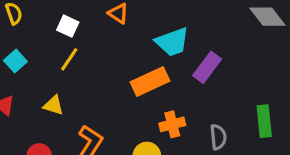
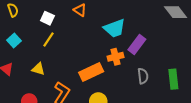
orange rectangle: (150, 82) -> (91, 72), moved
orange cross: (172, 124) -> (115, 57), moved
gray semicircle: (218, 137) -> (143, 76), moved

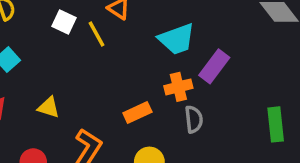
yellow line: (48, 40) -> (96, 34), moved, turned -63
orange rectangle: (91, 72) -> (137, 113), size x0.7
gray semicircle: (143, 76) -> (194, 119), moved

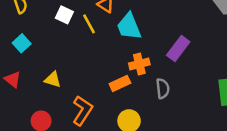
cyan trapezoid: (177, 39) -> (129, 26), moved, turned 88
orange cross: (178, 87) -> (139, 64), moved

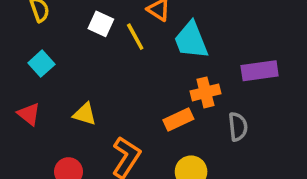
purple rectangle: (178, 48) -> (260, 71), turned 45

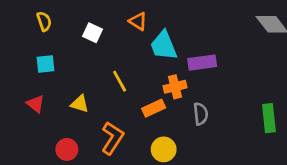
yellow line: (135, 37) -> (120, 81), moved
cyan square: (41, 64) -> (46, 64), turned 36
purple rectangle: (260, 71) -> (202, 63), moved

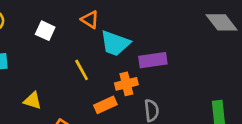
cyan trapezoid: (164, 46) -> (115, 43), turned -48
yellow line: (120, 81) -> (82, 70), moved

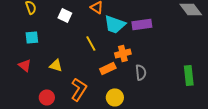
purple rectangle: (153, 60) -> (142, 24), moved

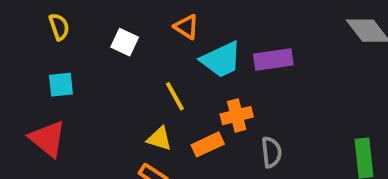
cyan trapezoid: (115, 24) -> (221, 60), turned -45
red triangle: (25, 65) -> (47, 139), size x1.5
yellow triangle: (56, 65) -> (159, 139), moved

